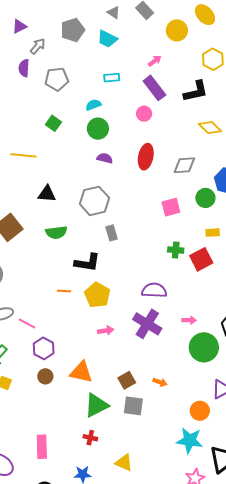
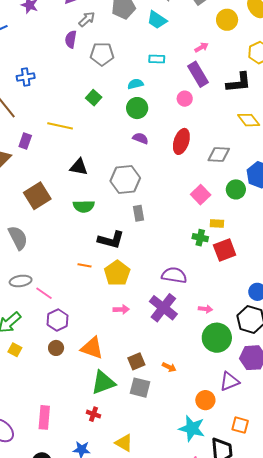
pink square: (171, 207) -> (201, 195), turned -36
yellow rectangle: (213, 233) -> (217, 224), moved

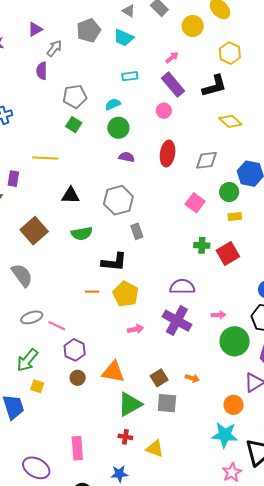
gray pentagon: (102, 54) -> (75, 96), moved
yellow rectangle: (217, 224) -> (235, 217), moved
yellow triangle: (124, 443) -> (155, 449), moved

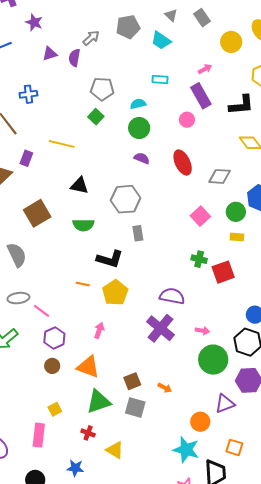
purple triangle: (35, 29) -> (50, 54), moved
red ellipse: (168, 154) -> (183, 163), turned -45
pink arrow: (136, 329) -> (99, 330), moved, turned -70
yellow square: (37, 386) -> (55, 409), moved, turned 32

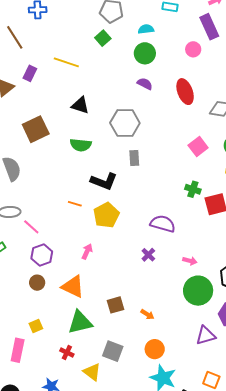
purple cross: (160, 328) -> (148, 255), size x0.5
gray square: (135, 408) -> (113, 351), moved
orange circle: (200, 422) -> (155, 349), moved

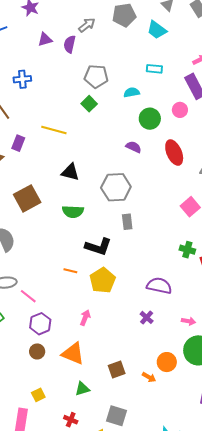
green circle: (145, 53) -> (150, 119), moved
green triangle: (80, 322) -> (82, 389), size x0.6
orange circle: (155, 349) -> (167, 362), moved

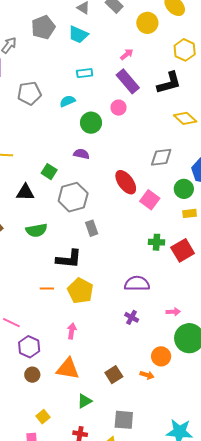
green square: (89, 104) -> (49, 172), moved
red ellipse: (174, 153) -> (126, 182), moved

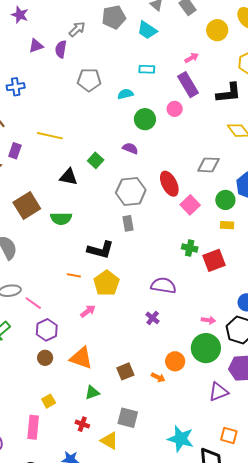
gray hexagon: (73, 197) -> (131, 191), moved
green semicircle: (36, 230) -> (61, 219), moved
pink arrow: (173, 312) -> (209, 320), moved
pink arrow: (72, 331) -> (88, 311), moved, turned 35

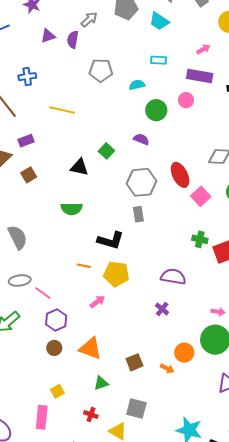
purple rectangle: (188, 85) -> (200, 76), turned -50
yellow line: (50, 136) -> (62, 110), moved
purple rectangle: (15, 151) -> (26, 141), turned 49
brown square: (27, 206) -> (29, 175), moved, size x0.6
yellow pentagon: (106, 283) -> (116, 274), turned -30

